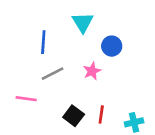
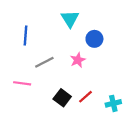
blue line: (43, 42) -> (25, 36), moved
red line: (101, 114) -> (86, 97), turned 40

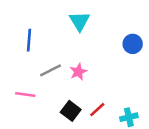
blue circle: (94, 39) -> (133, 44), moved
pink star: (78, 60) -> (78, 72), moved

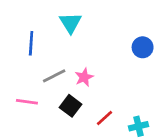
cyan triangle: (80, 21) -> (70, 23), moved
black square: (71, 111) -> (70, 106), moved

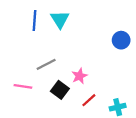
blue line: (31, 43) -> (35, 21), moved
pink star: (84, 77) -> (80, 76), moved

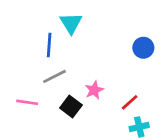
blue line: (35, 21) -> (49, 45), moved
red line: (89, 100) -> (130, 102), moved

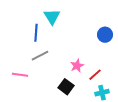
pink star: (94, 90) -> (77, 66), moved
black square: (71, 106) -> (66, 87), moved

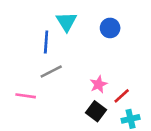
blue circle: (105, 35) -> (110, 28), moved
black square: (66, 87) -> (96, 111), moved

